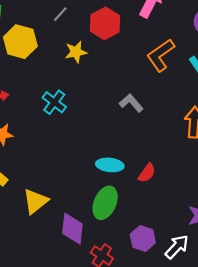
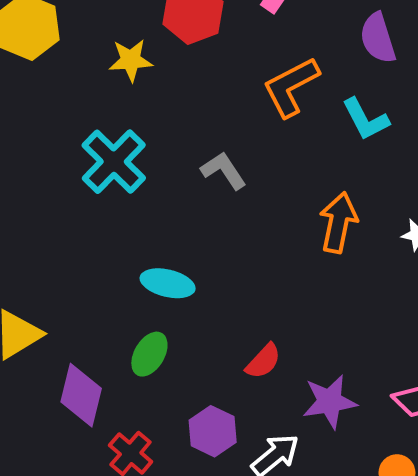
cyan cross: (54, 102) -> (114, 162), moved, size x1.4
red semicircle: (147, 173) -> (263, 361), moved
green ellipse: (105, 203) -> (149, 354), size x0.7

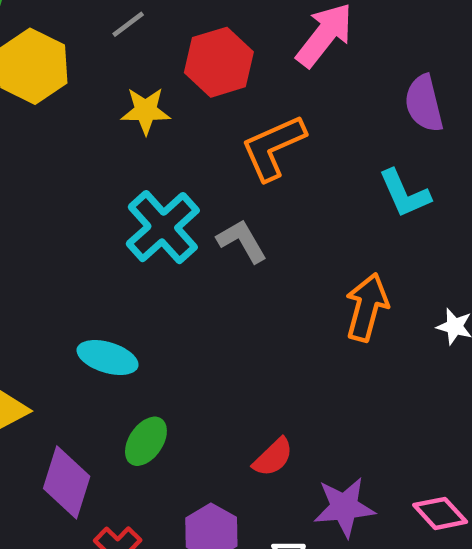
orange L-shape: (291, 87) -> (273, 147), moved
cyan cross: (114, 162) -> (163, 227), moved
cyan ellipse: (168, 283) -> (108, 358), moved

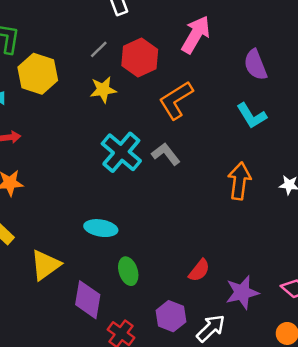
gray line: (128, 24) -> (99, 49), moved
green ellipse: (146, 441) -> (128, 271), turned -44

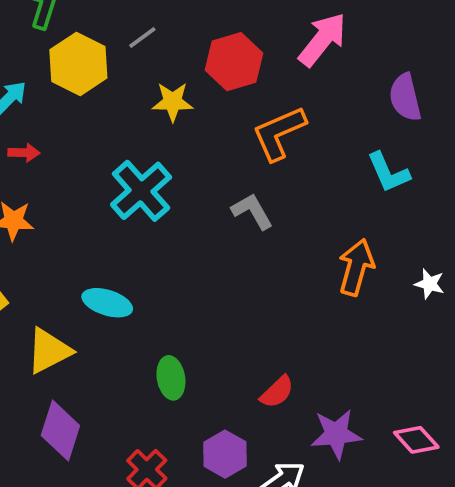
gray line: (99, 49) -> (142, 37), moved
cyan cross: (121, 152) -> (141, 191), moved
cyan ellipse: (101, 228) -> (107, 303), moved
purple diamond: (88, 300) -> (60, 431), moved

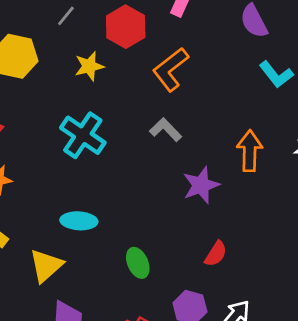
gray line: (142, 37) -> (66, 16), moved
cyan L-shape: (388, 172) -> (276, 74), moved
purple star: (336, 434) -> (201, 185), moved

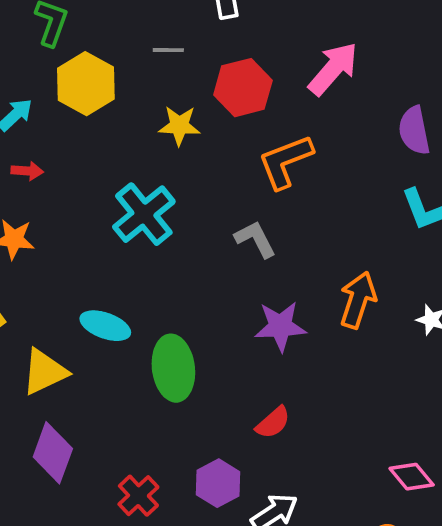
gray line: (66, 16) -> (168, 50), turned 35
green ellipse: (138, 263) -> (173, 368), moved, size x1.5

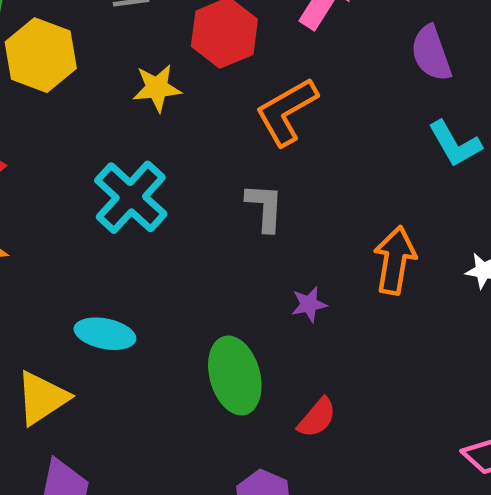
gray L-shape: (255, 239) -> (265, 207), turned 39
purple star: (280, 326) -> (309, 304), size x0.6
green ellipse: (173, 368) -> (235, 375), moved

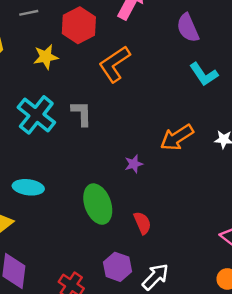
gray L-shape: (265, 207) -> (82, 113), moved
orange arrow: (395, 260) -> (177, 138), turned -128
red semicircle: (317, 418) -> (142, 223), turned -60

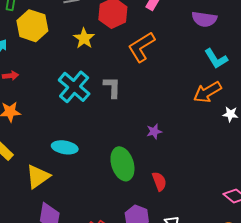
purple semicircle: (188, 28) -> (204, 19), turned -60
yellow star: (46, 57) -> (84, 38), turned -30
orange arrow: (177, 138) -> (207, 92), moved

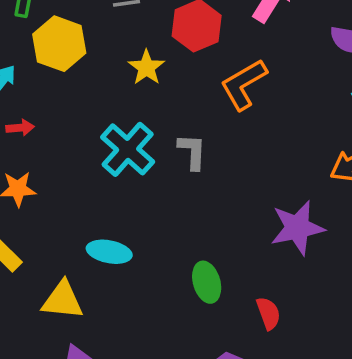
purple star: (154, 131) -> (297, 228), moved, size x2.0
green ellipse: (122, 164) -> (207, 282), size x0.7
yellow triangle: (38, 177) -> (63, 300), turned 40

